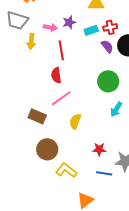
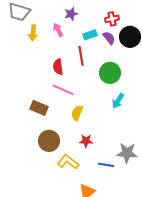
pink arrow: (50, 27) -> (58, 30), moved, turned -128
cyan rectangle: (91, 30) -> (90, 35), moved
red line: (61, 50) -> (81, 56), moved
pink line: (61, 98) -> (63, 90), turned 60
red star: (99, 149) -> (86, 141), moved

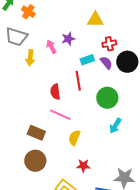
pink arrow: (58, 30) -> (51, 47), moved
brown circle: (49, 141) -> (35, 161), moved

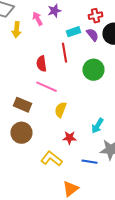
cyan arrow: (115, 126) -> (98, 126), moved

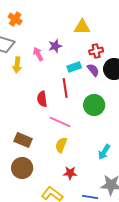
pink line: (46, 87) -> (60, 122), moved
cyan arrow: (98, 126) -> (104, 152), moved

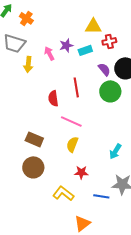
red cross: (96, 51) -> (109, 41), moved
cyan rectangle: (74, 67) -> (85, 50), moved
green circle: (94, 105) -> (110, 91), moved

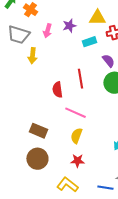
purple star: (66, 45) -> (69, 26), moved
pink arrow: (49, 53) -> (47, 31), moved, turned -136
red star: (81, 172) -> (77, 161), moved

